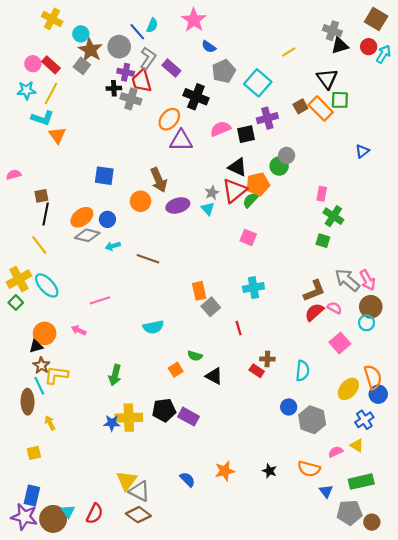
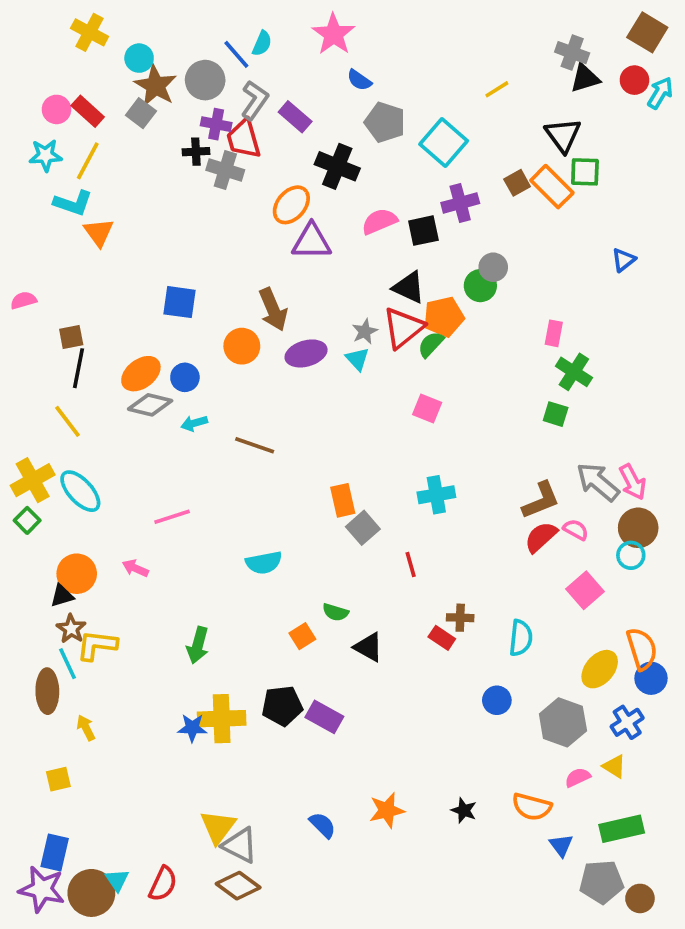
gray pentagon: (224, 71) -> (385, 122), turned -30
gray hexagon: (312, 420) -> (563, 722), moved

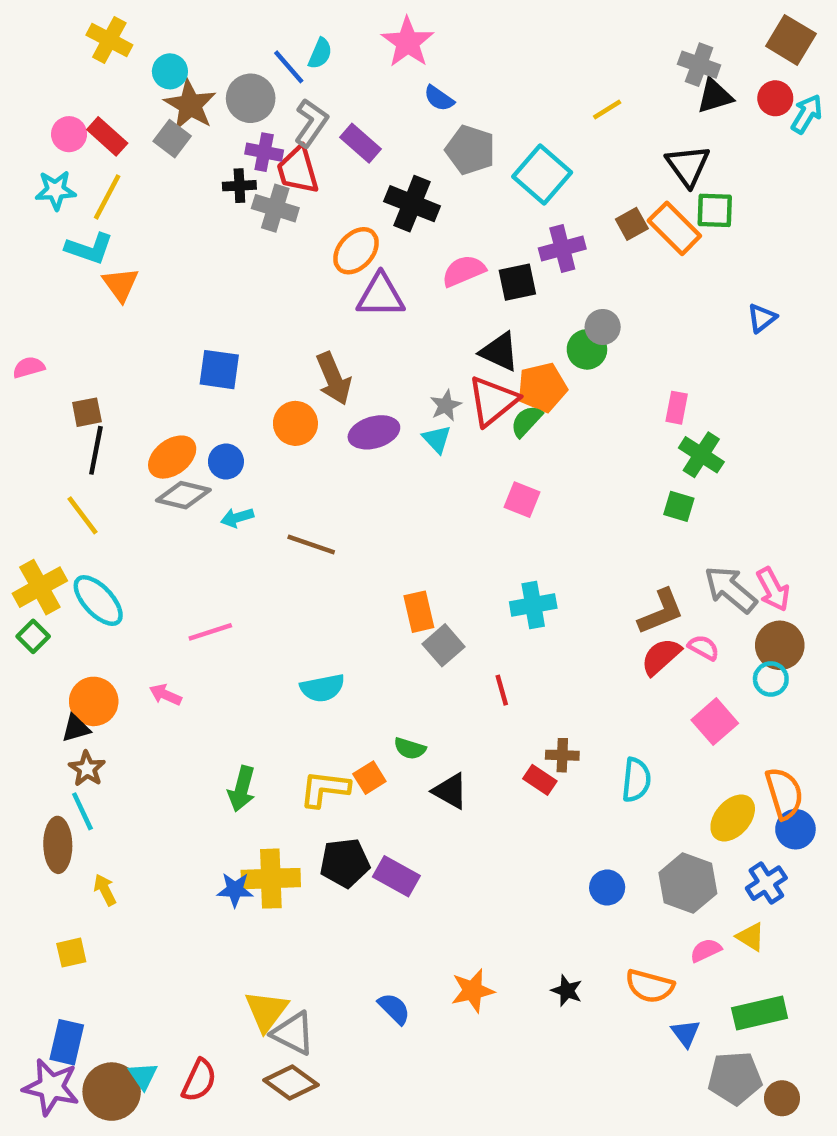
yellow L-shape: (97, 645) -> (325, 789), moved
blue circle: (497, 700) -> (607, 887), moved

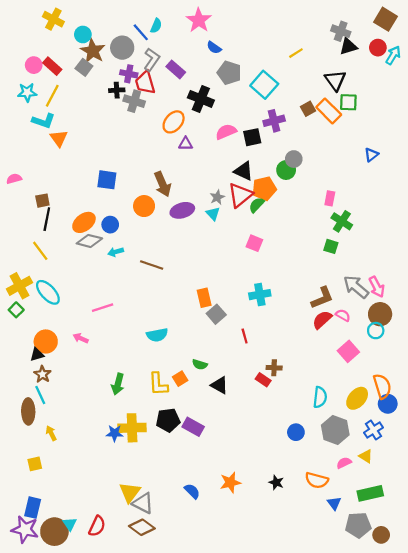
purple triangle: (381, 296) -> (186, 144), size x0.6
cyan semicircle: (636, 780) -> (320, 397), moved
yellow L-shape: (325, 789) -> (158, 384), turned -100

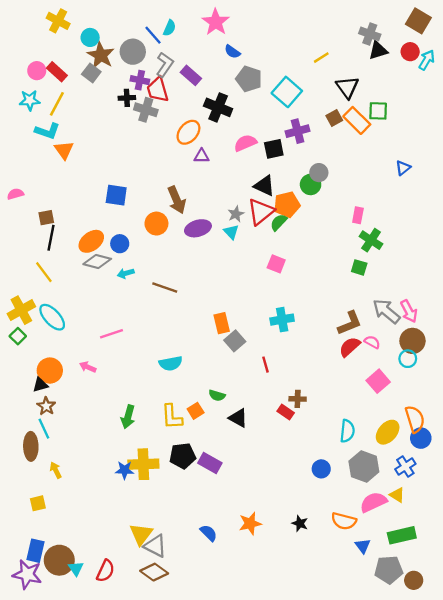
black triangle: (335, 80) -> (347, 87), moved
pink semicircle: (344, 463) -> (373, 502), size x1.6
brown circle: (54, 532) -> (59, 560), moved

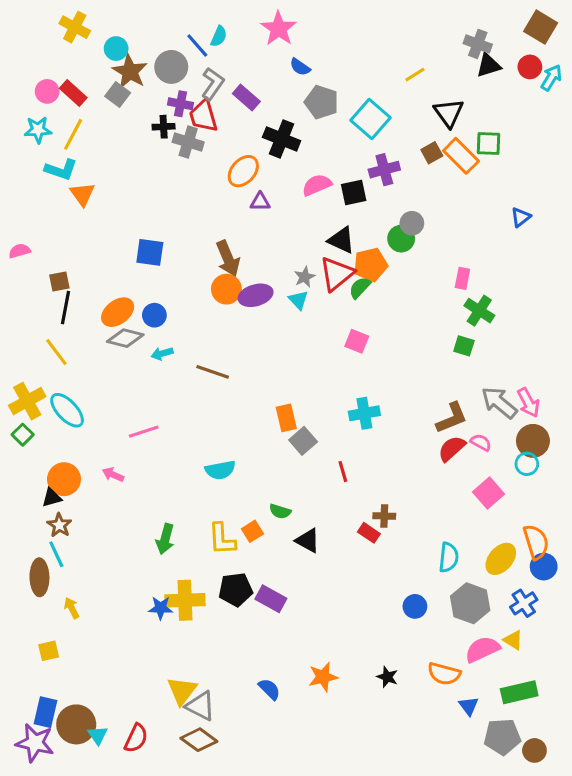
orange circle: (156, 224) -> (226, 289), moved

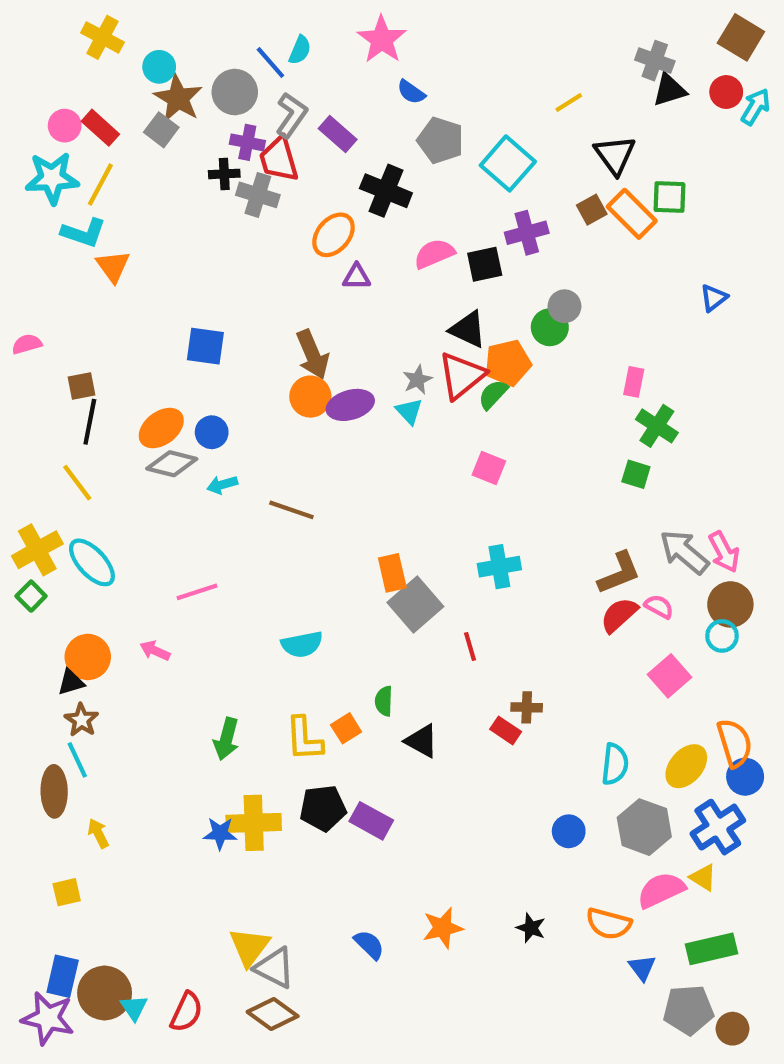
cyan star: (38, 130) -> (52, 178), size x1.4
gray square: (303, 441) -> (415, 604), size x1.4
green semicircle: (280, 511) -> (384, 701), turned 75
blue cross: (524, 603) -> (718, 827), size x1.4

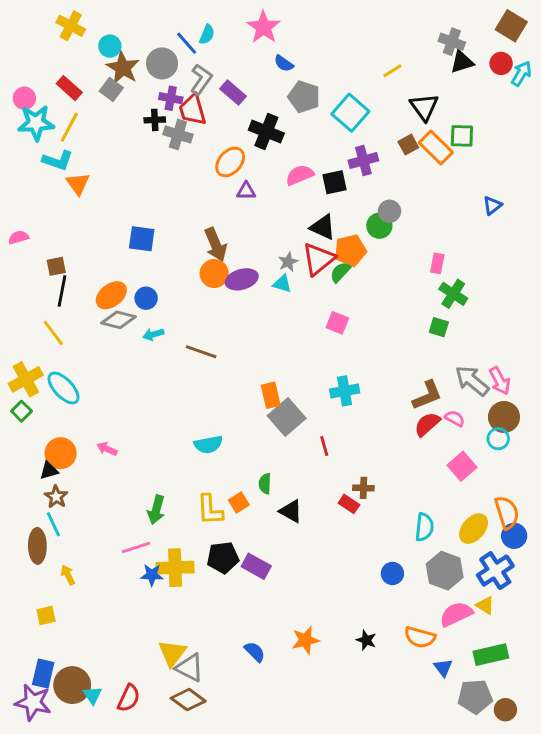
pink circle: (65, 126) -> (24, 98), moved
cyan triangle: (409, 411) -> (282, 284), turned -30
pink line: (197, 592) -> (136, 547), moved

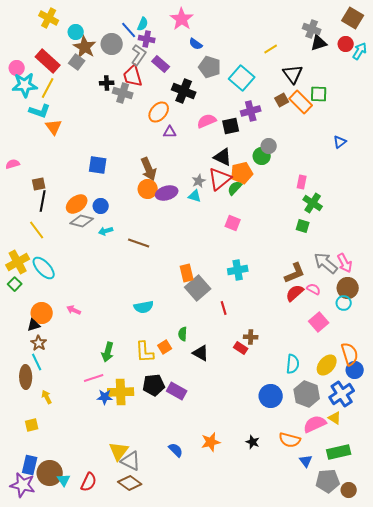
red rectangle: (69, 88) -> (48, 61), size x1.4
purple cross: (171, 98) -> (147, 39), moved
blue circle: (392, 573) -> (271, 396), size x1.5

